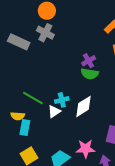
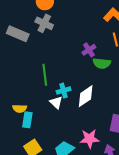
green semicircle: (90, 74) -> (102, 63), moved
green line: (33, 98) -> (45, 75), moved, turned 55
white triangle: (54, 111) -> (56, 102), turned -40

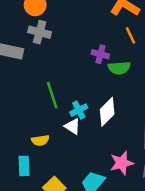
purple cross: (89, 50) -> (100, 54), turned -32
yellow semicircle: (20, 108) -> (40, 140), moved
cyan rectangle: (27, 120) -> (24, 166), moved

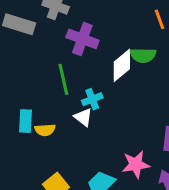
purple cross: (100, 54) -> (82, 39), moved, size x1.5
white diamond: (107, 112) -> (122, 65), moved
cyan rectangle: (24, 166) -> (26, 121), moved

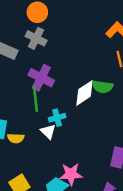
purple cross: (82, 39) -> (41, 78), moved
pink star: (136, 164) -> (71, 174), moved

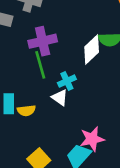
purple cross: (41, 78) -> (43, 41), turned -30

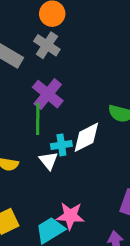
purple cross: (43, 41) -> (48, 94), turned 36
white diamond: (92, 49) -> (86, 137), moved

